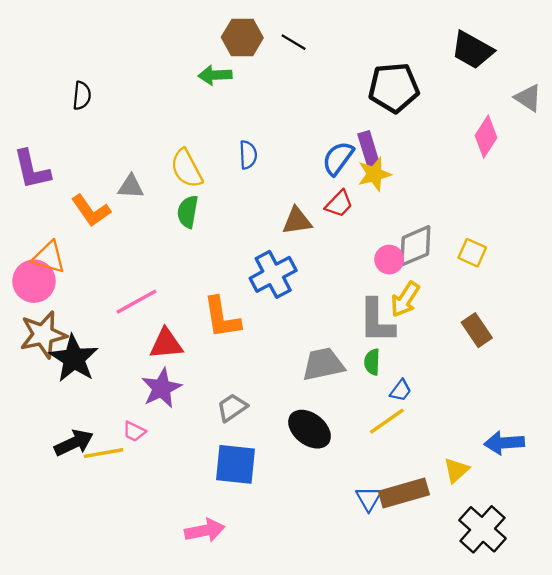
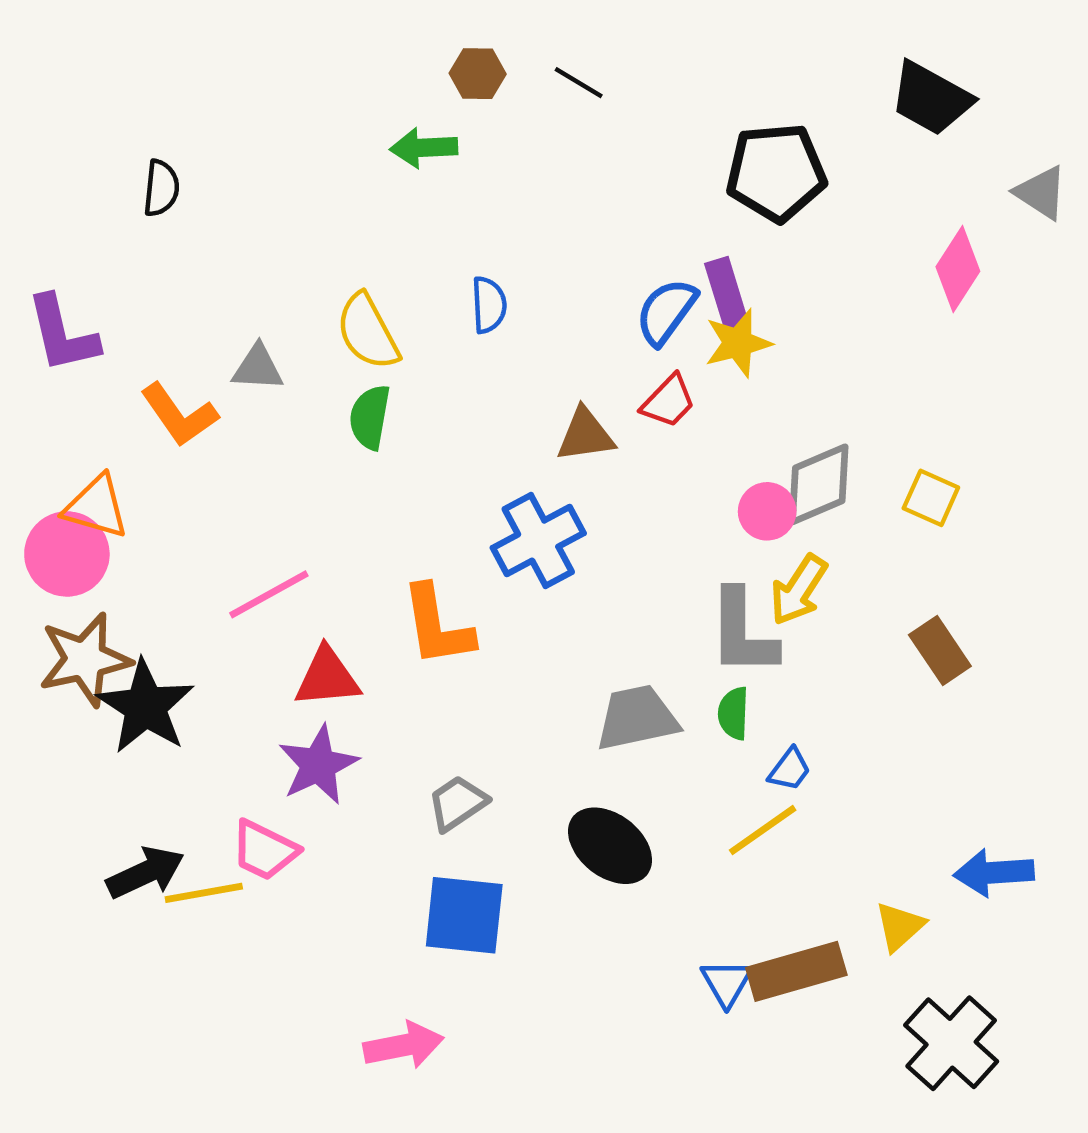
brown hexagon: (242, 38) -> (478, 74), size x0.7
pink trapezoid: (134, 431) -> (264, 850), size x1.5

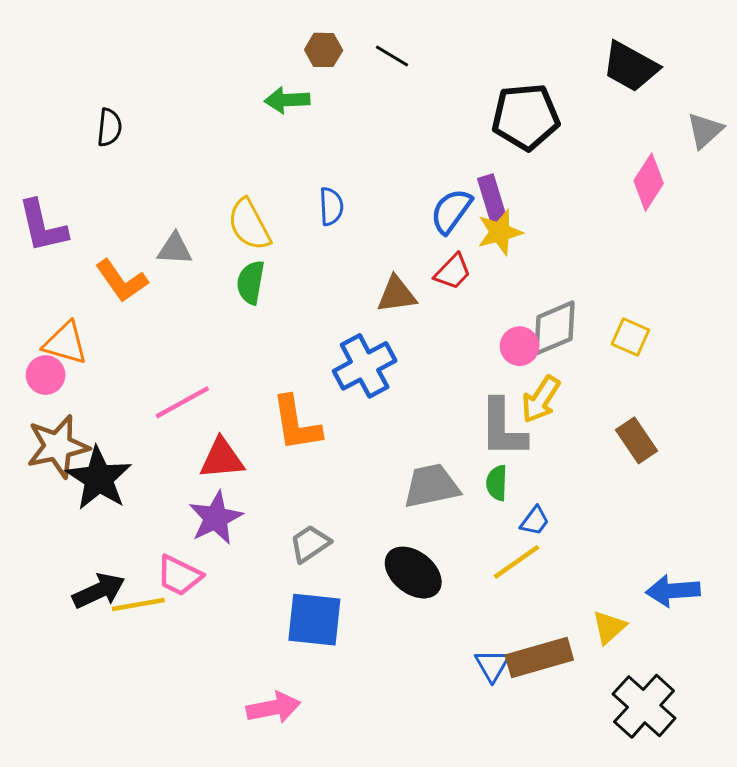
gray triangle: (1041, 193) -> (705, 130), turned 45
pink circle: (67, 554) -> (46, 375), size x0.7

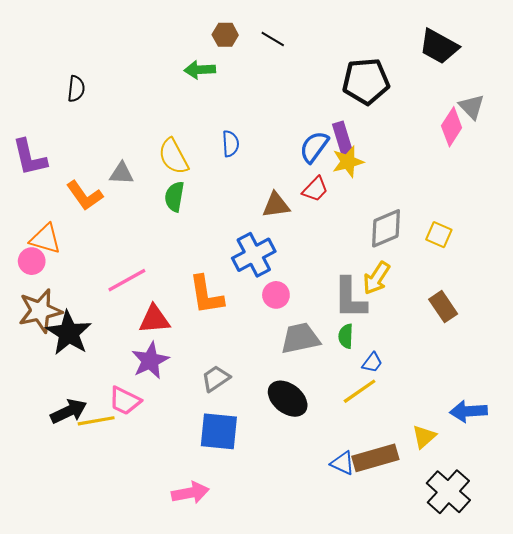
gray triangle: (705, 130) -> (472, 107), moved, turned -32
pink circle: (520, 346) -> (276, 295), moved
blue triangle: (492, 665) -> (343, 463), turned -35

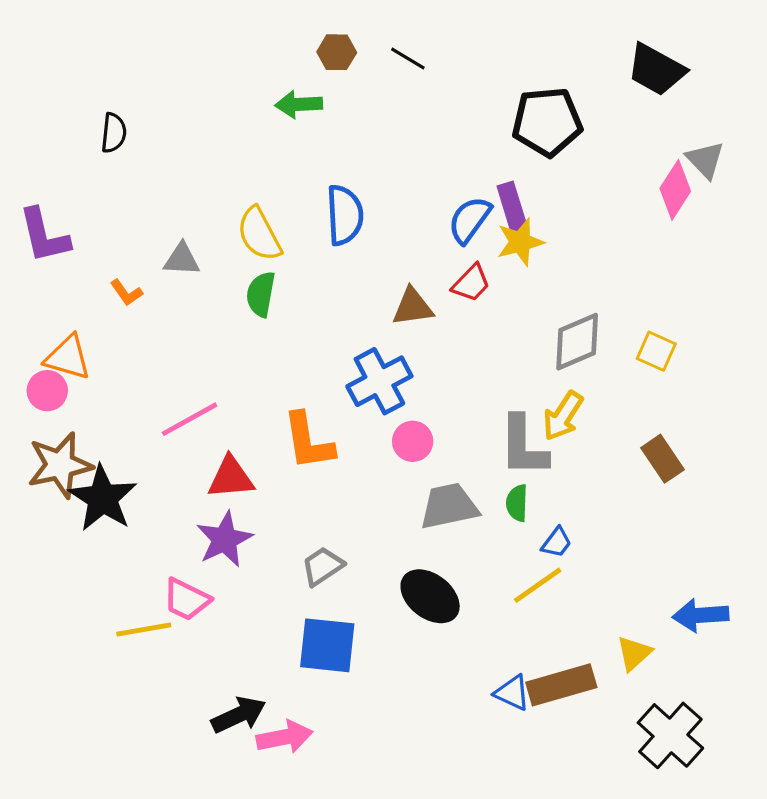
blue semicircle: (231, 144) -> (345, 215), size x1.5
orange L-shape: (85, 196) -> (126, 293), size x0.6
black arrow: (69, 411) -> (239, 715), moved

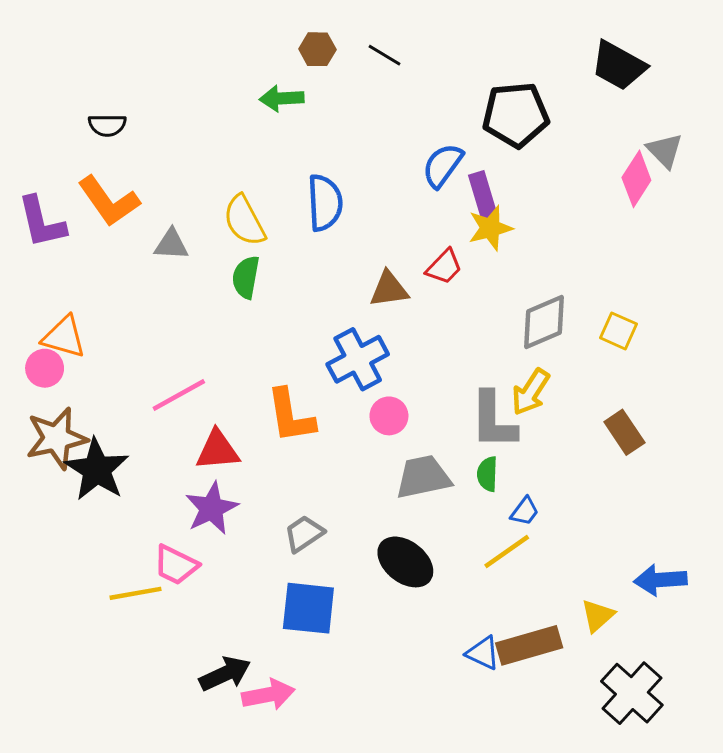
black semicircle: (114, 133) -> (107, 125), turned 84
blue semicircle: (470, 220) -> (443, 165), moved
orange L-shape: (126, 293) -> (109, 201), moved, size x2.0

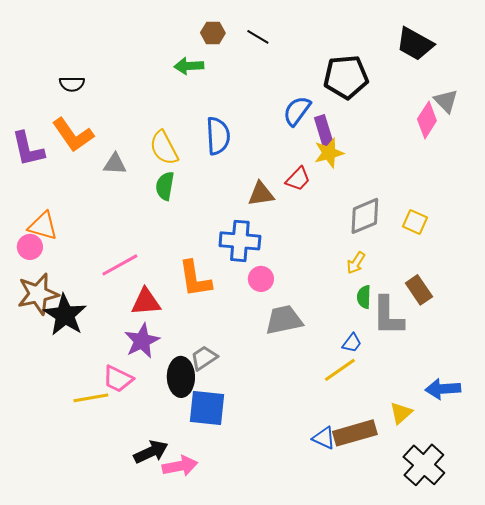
blue cross: (358, 359) -> (240, 241), turned 33
yellow arrow: (531, 392) -> (356, 263), size x0.7
gray L-shape: (493, 420) -> (388, 316), moved
green semicircle: (487, 474) -> (364, 297), moved
black ellipse: (405, 562) -> (181, 377), moved, turned 51

